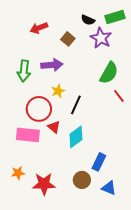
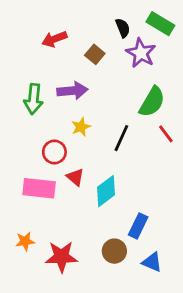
green rectangle: (115, 17) -> (160, 24), turned 48
black semicircle: (88, 20) -> (123, 28), turned -136
black line: (76, 105) -> (121, 138), moved
red circle: (39, 109) -> (54, 152), size x0.7

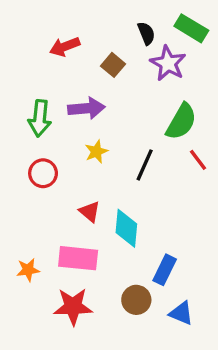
red circle: (54, 152) -> (43, 173), moved
pink rectangle: (39, 188) -> (78, 258), moved
cyan diamond: (106, 191) -> (126, 228), turned -48
orange star: (25, 241) -> (28, 270), moved

